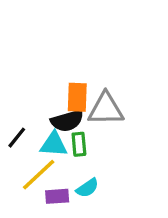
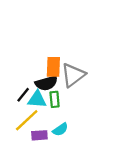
gray triangle: (106, 109) -> (73, 75), turned -36
black line: (17, 138) -> (23, 95), moved

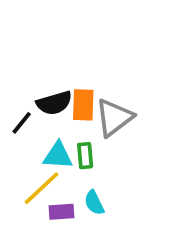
black semicircle: (46, 83) -> (54, 103), moved
black line: (23, 95) -> (22, 123), moved
cyan semicircle: (60, 130) -> (94, 203), turned 98

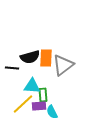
black line: (22, 123) -> (12, 68), turned 56
green rectangle: (85, 156) -> (43, 95), moved
purple rectangle: (61, 212) -> (39, 106), moved

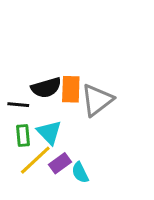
cyan triangle: (32, 86) -> (49, 132), turned 42
green rectangle: (43, 95) -> (23, 136), moved
purple rectangle: (39, 106) -> (60, 163), turned -32

